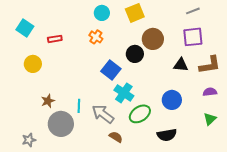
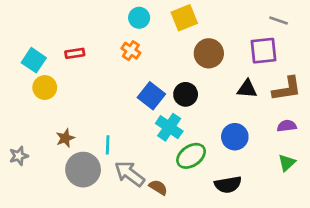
gray line: (193, 11) -> (279, 21), moved, turned 40
cyan square: (25, 28) -> (34, 60), moved
black circle: (135, 54) -> (186, 94), moved
gray arrow: (103, 114) -> (130, 174), moved
gray star: (29, 140) -> (19, 156), moved

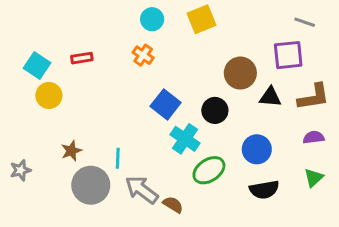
brown circle: (209, 53) -> (240, 73), moved
black circle: (186, 94) -> (215, 110), moved
black semicircle: (228, 185) -> (264, 190), moved

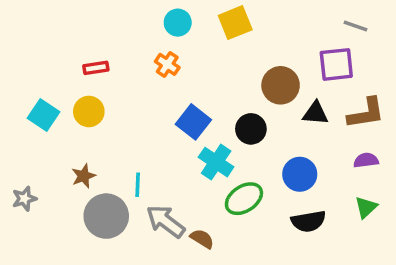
cyan square: (37, 66) -> (43, 115), moved
yellow circle: (49, 95) -> (89, 111), moved

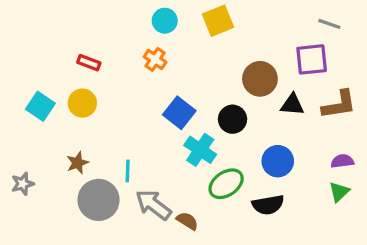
red rectangle: (96, 68) -> (89, 63), turned 30
purple semicircle: (366, 160) -> (342, 161), moved
black semicircle: (308, 221) -> (268, 205), moved

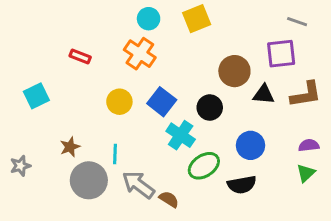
orange cross: (155, 59) -> (140, 54), size x1.5
yellow circle: (82, 103) -> (119, 102), moved
cyan square: (40, 106) -> (36, 96), turned 30

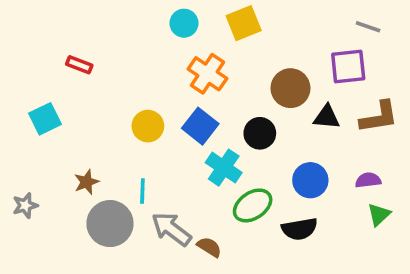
orange cross: (140, 54) -> (207, 74), moved
red rectangle: (80, 57) -> (79, 65), moved
purple semicircle: (309, 145) -> (368, 180), moved

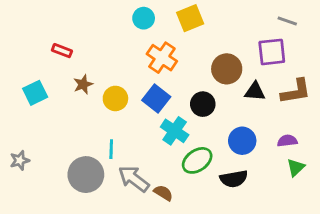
brown star: (87, 182) -> (83, 84), moved

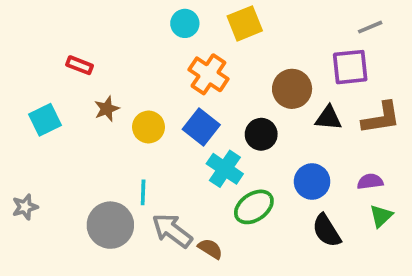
gray line: (287, 21) -> (370, 27), turned -42
black semicircle: (234, 179) -> (327, 231), moved, turned 68

